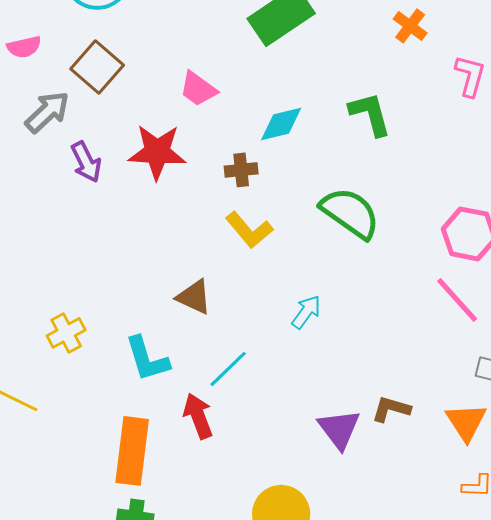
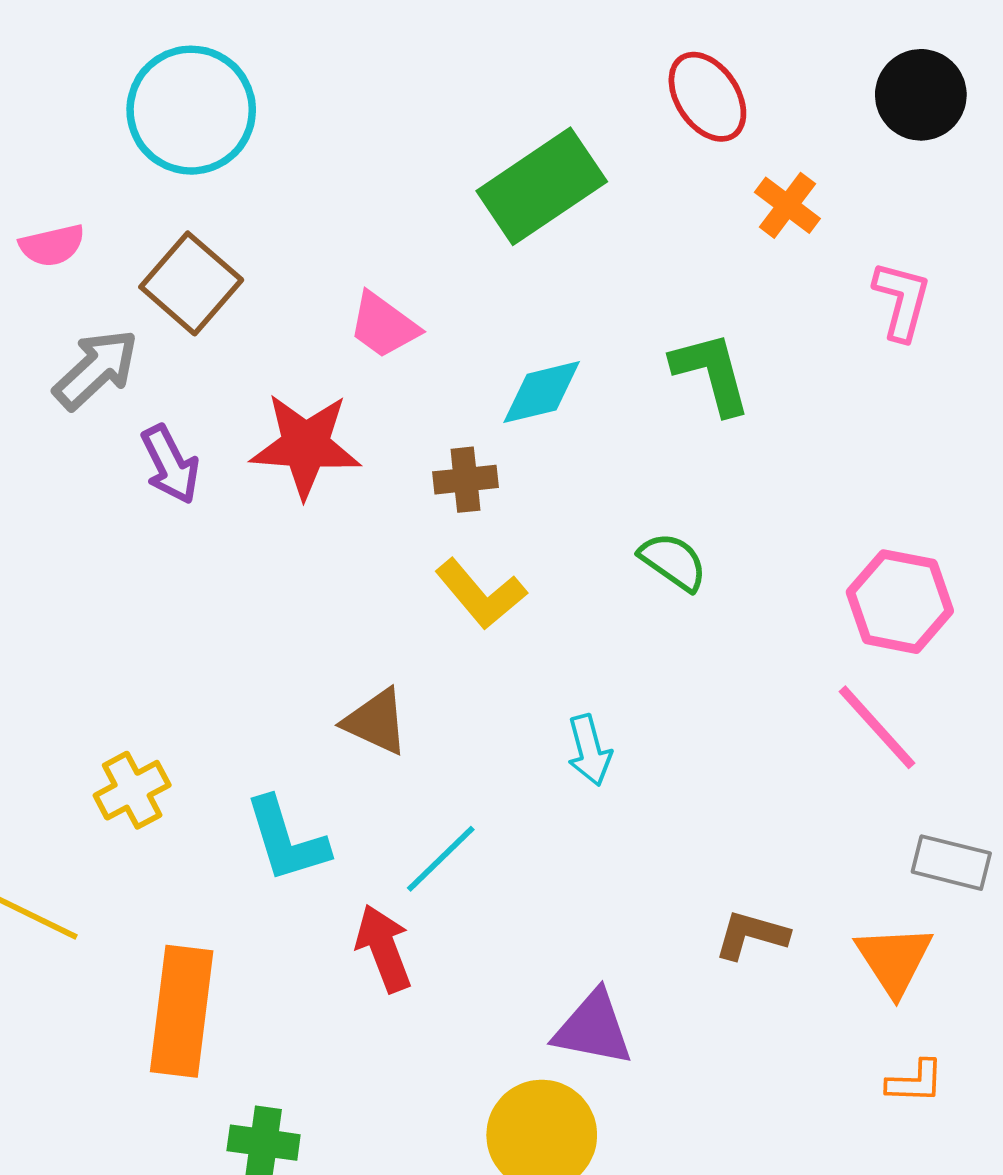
green semicircle: (350, 213) -> (673, 562), size x0.6
cyan arrow: (306, 312) -> (589, 750), turned 129
purple triangle: (339, 429) -> (593, 1028), moved, turned -42
orange rectangle: (132, 451) -> (182, 1011), moved

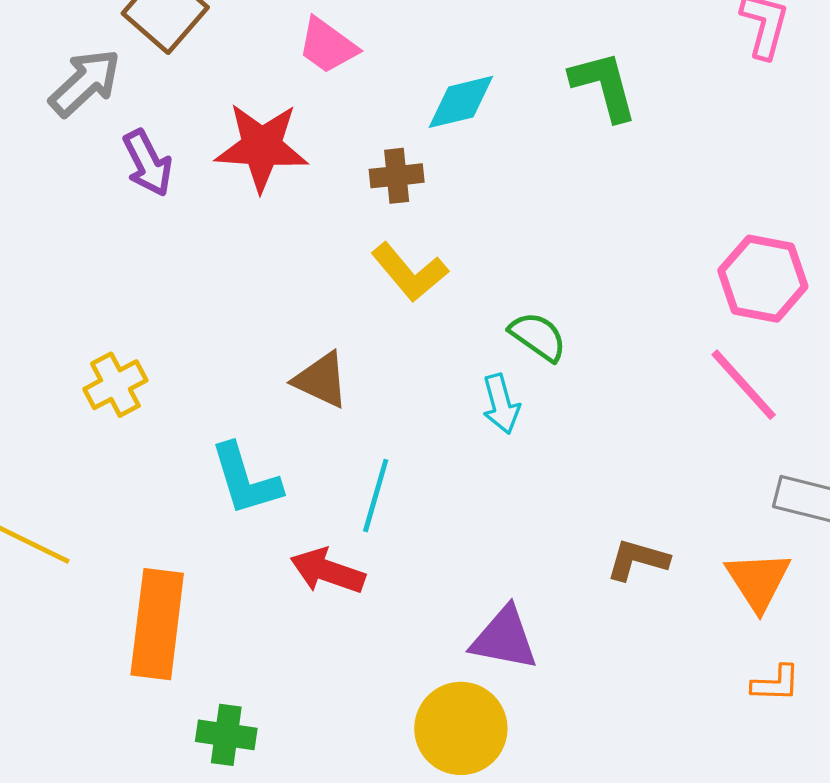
green semicircle: (673, 562) -> (538, 336), moved
yellow cross: (132, 790) -> (115, 385), moved
cyan line: (441, 859) -> (376, 496), turned -30
red arrow: (384, 948) -> (328, 571), turned -50

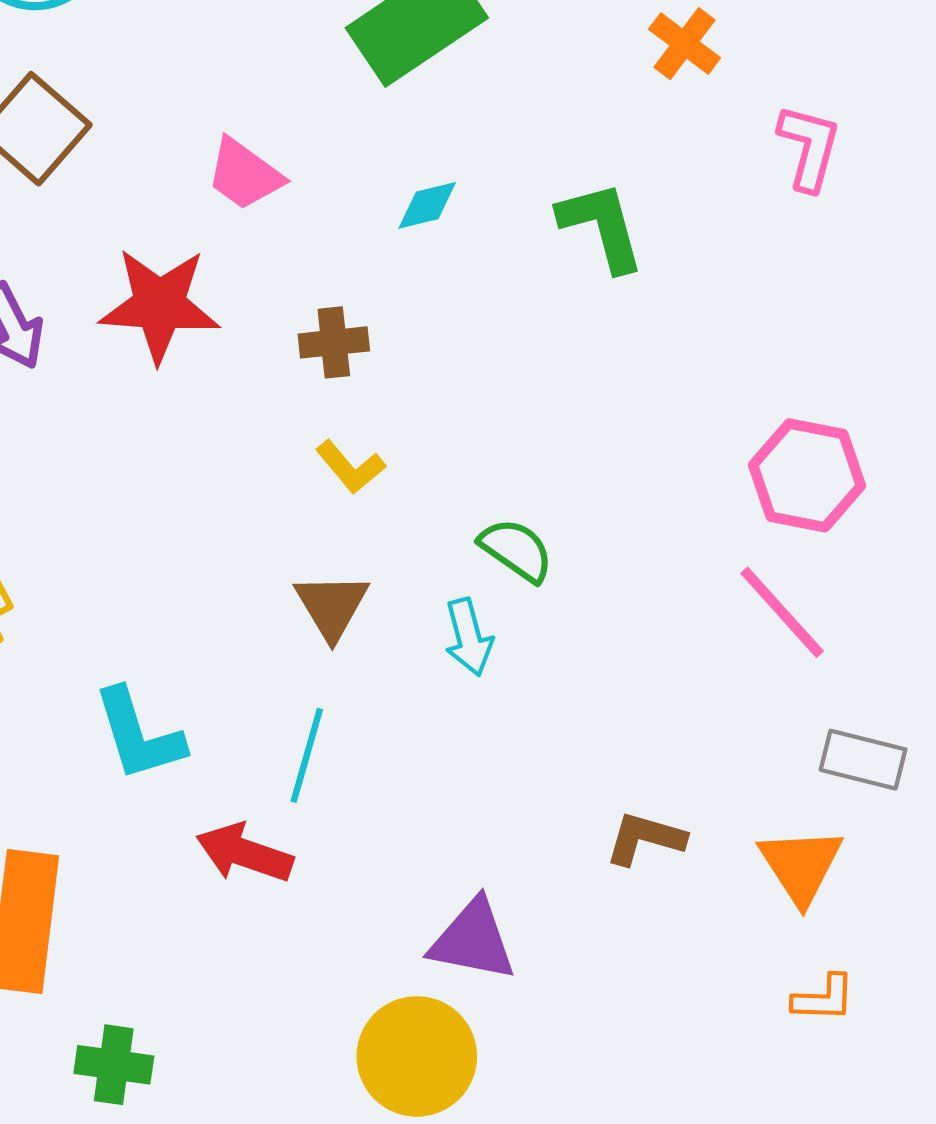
cyan diamond: (461, 102) -> (427, 205), moved, size x0.7
yellow L-shape: (409, 272) -> (350, 467), size x0.7
brown triangle: (321, 380) -> (332, 606), moved, turned 34

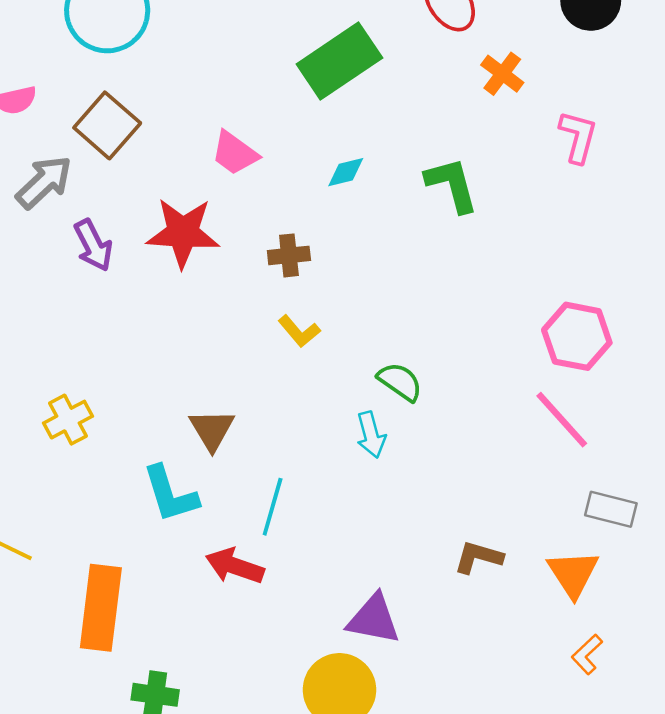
brown triangle: (332, 606) -> (212, 430), moved
orange L-shape: (824, 998) -> (587, 654), turned 135

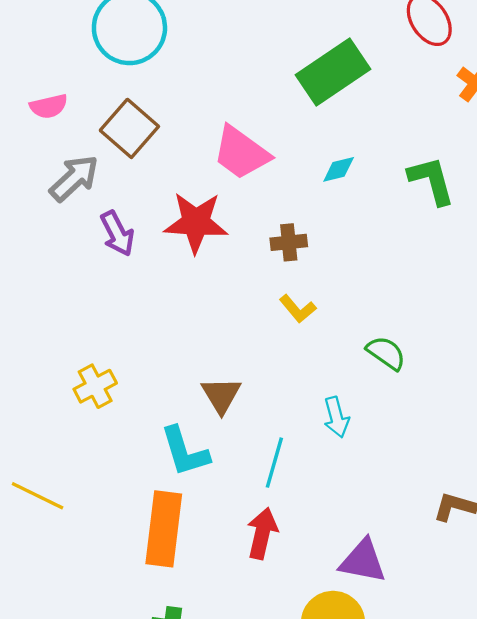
pink trapezoid: (235, 153) -> (241, 153), size x1.4
cyan arrow: (371, 435) -> (336, 417), moved
red arrow: (235, 566) -> (262, 533), moved, turned 84
orange rectangle: (101, 608) -> (164, 529), moved

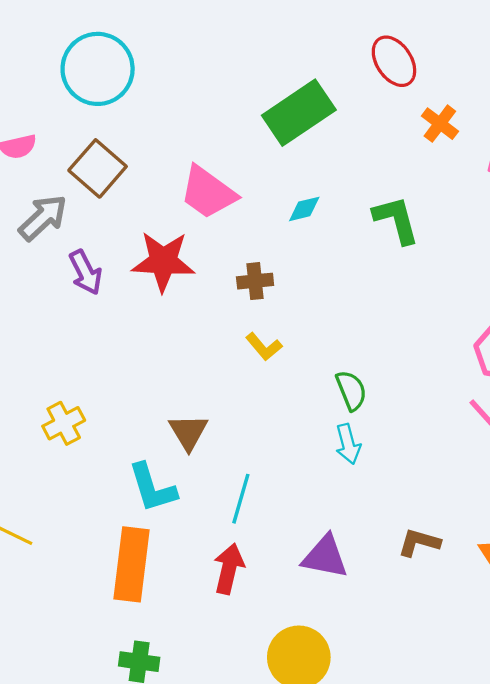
green semicircle: (386, 353) -> (351, 390), turned 33
cyan arrow: (336, 417) -> (348, 444), moved
purple triangle: (363, 561) -> (325, 557), moved

